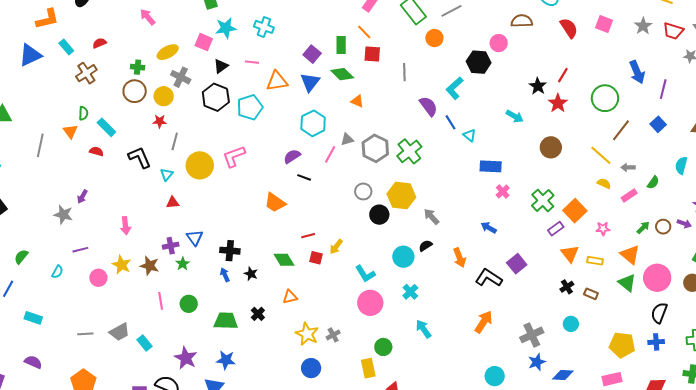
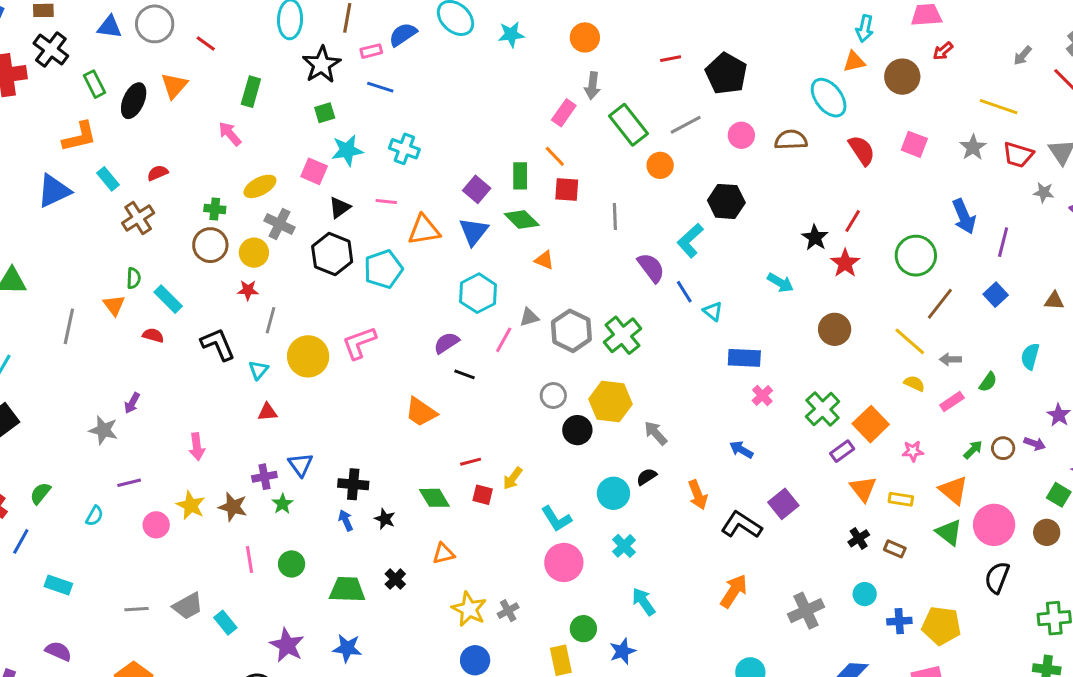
pink circle: (499, 43) -> (741, 135), moved
blue cross: (656, 342) -> (899, 621), moved
blue star: (537, 362) -> (622, 651), moved

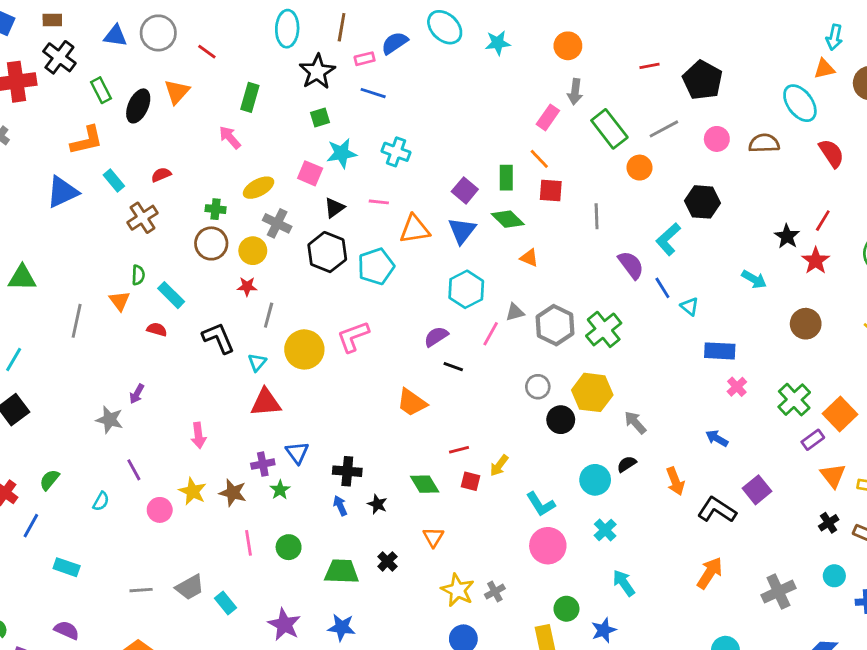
red triangle: (267, 412) -> (266, 402), size x1.6
purple line: (129, 483) -> (134, 470), turned 75
orange triangle: (443, 553) -> (433, 537), turned -45

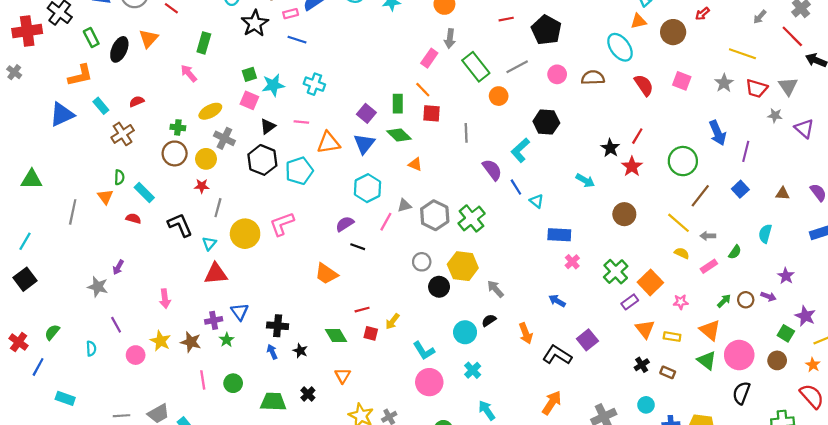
green square: (320, 117) -> (249, 74), moved
cyan semicircle: (101, 501) -> (91, 349), turned -32

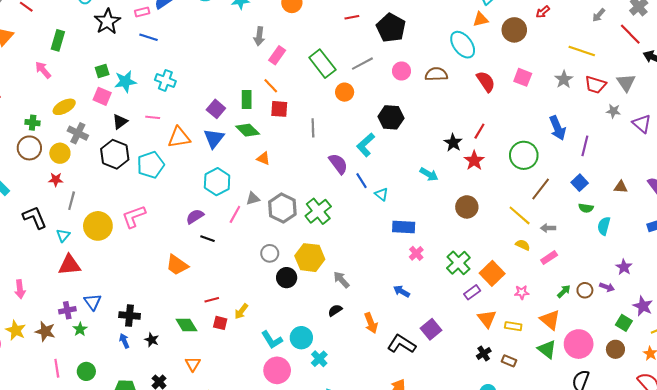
gray arrow: (450, 39) -> (259, 36), moved
green semicircle: (735, 252) -> (586, 208), moved, turned 64
cyan circle: (465, 332) -> (301, 338), moved

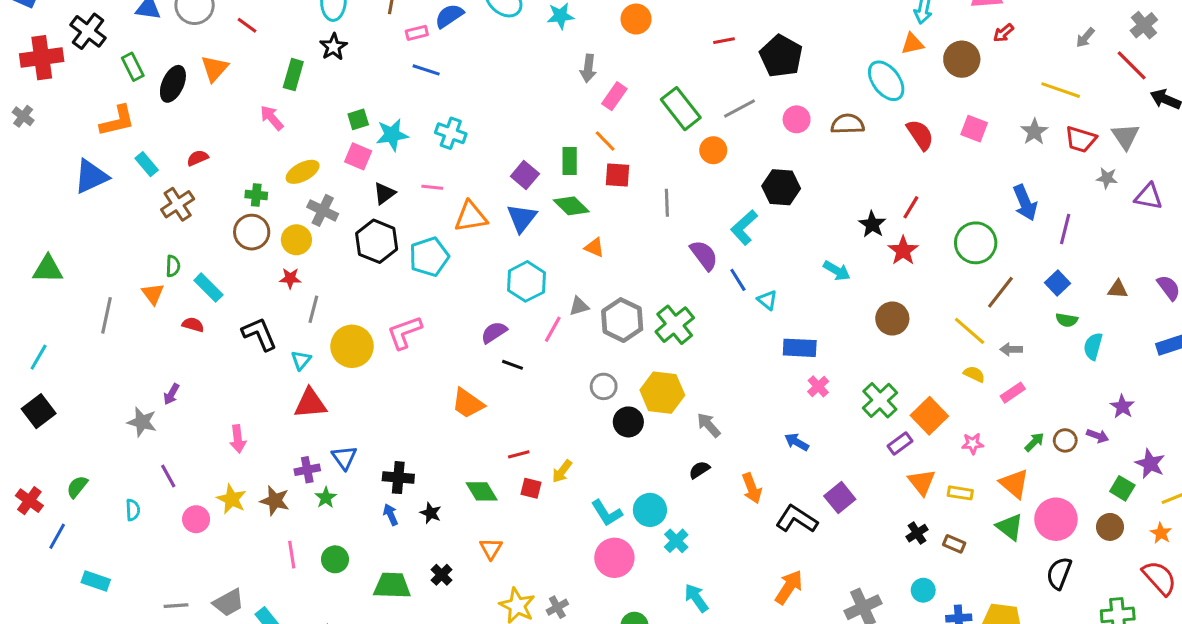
black star: (107, 21) -> (333, 47), moved, size x0.7
purple triangle: (642, 124) -> (1149, 197), turned -30

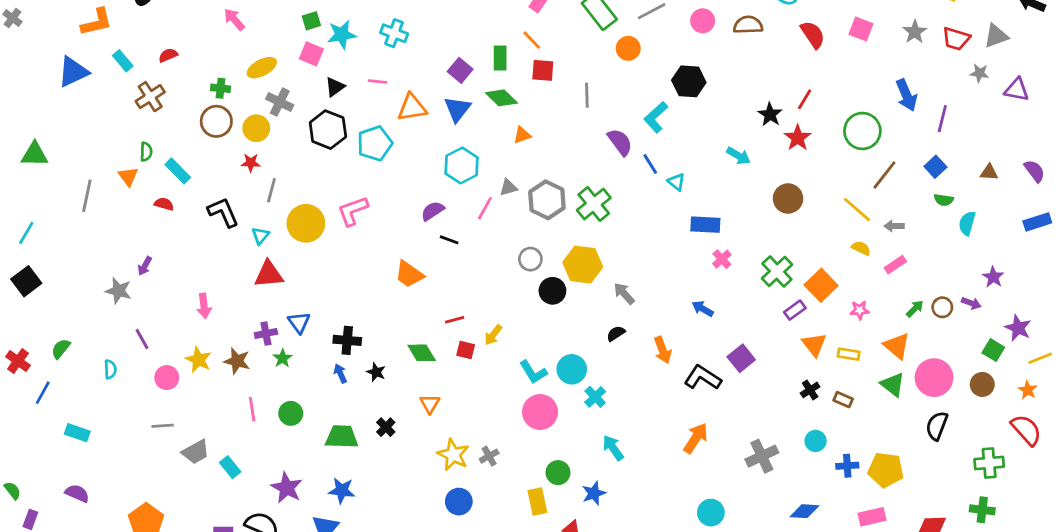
gray triangle: (1125, 136) -> (996, 36), turned 44
orange triangle: (594, 247) -> (522, 135), turned -42
gray line: (176, 606) -> (163, 426), moved

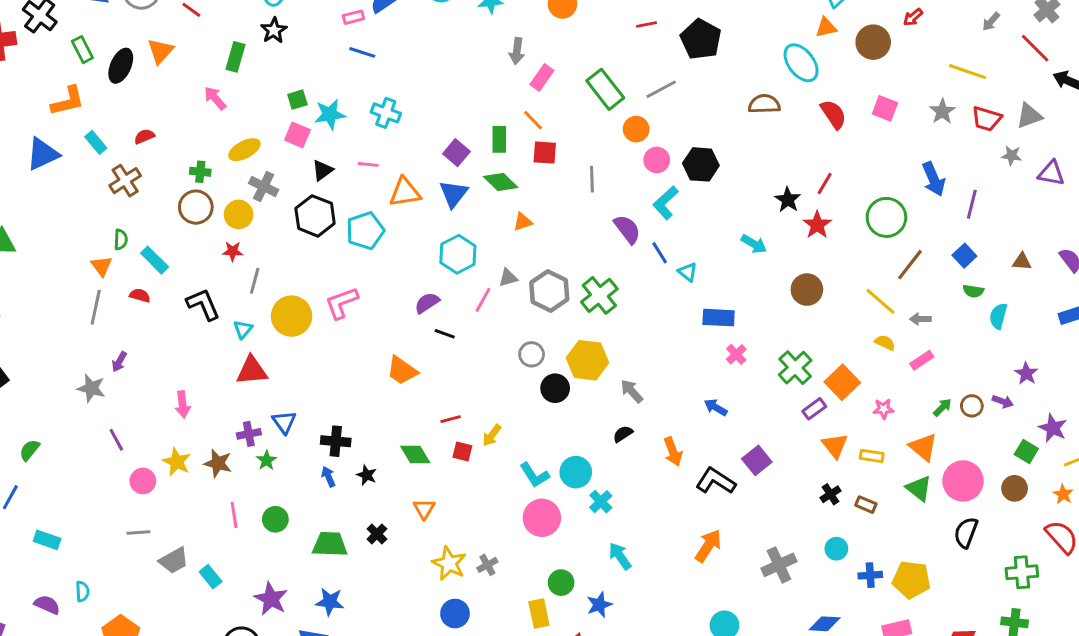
pink circle: (703, 21) -> (657, 160), moved
gray line: (87, 196) -> (96, 307), moved
cyan semicircle: (110, 369) -> (82, 591), moved

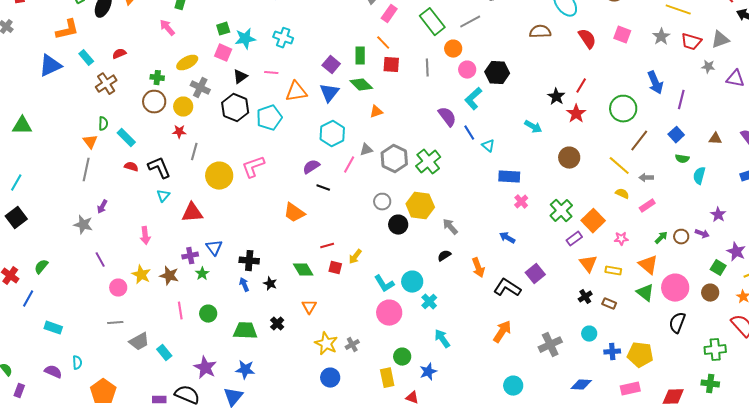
gray line: (592, 179) -> (427, 68), moved
red semicircle: (140, 295) -> (131, 167), moved
cyan triangle: (243, 329) -> (163, 196), moved

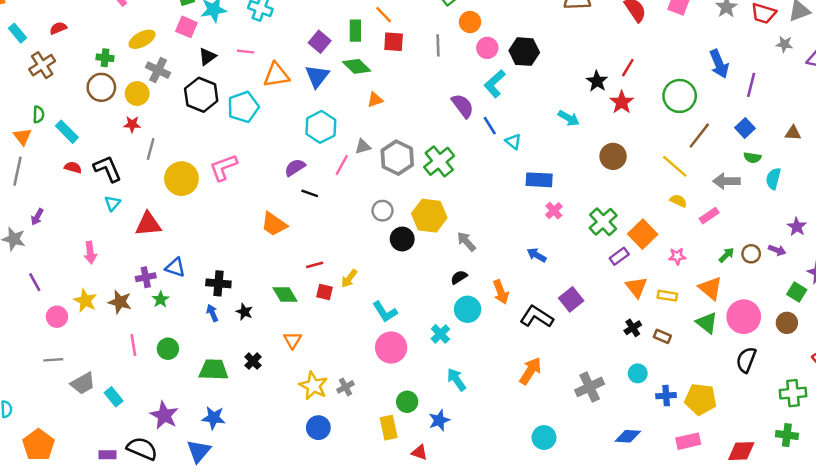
gray arrow: (646, 178) -> (726, 181), moved, size x1.5
blue triangle: (214, 248) -> (175, 267), turned -36
cyan circle: (412, 282) -> (468, 309), moved

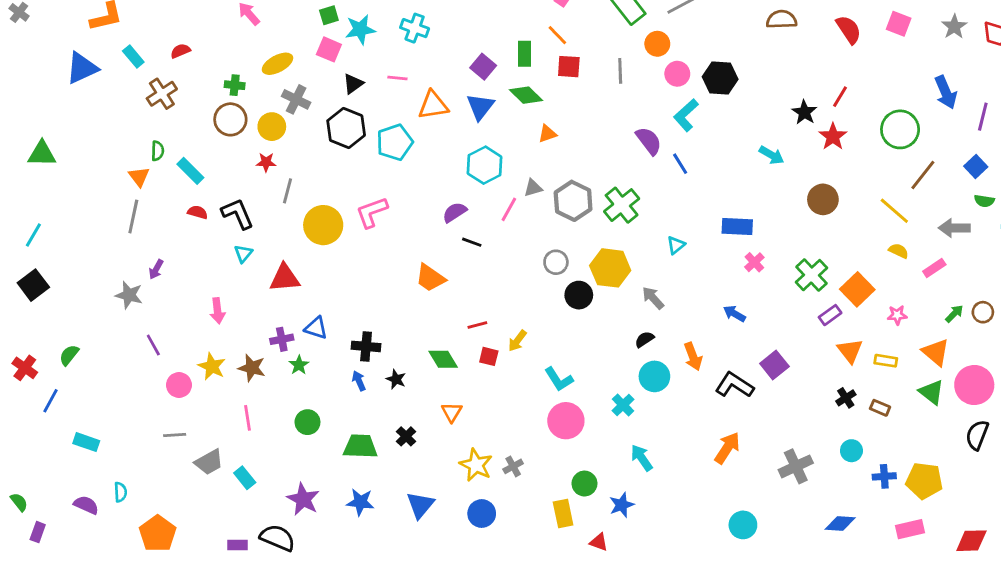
cyan triangle: (513, 142) -> (676, 245), moved, turned 42
pink line: (133, 345) -> (248, 418), moved
blue triangle: (199, 451) -> (420, 505), moved

